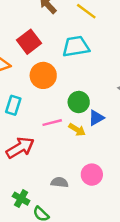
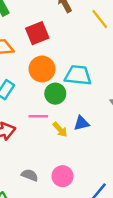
cyan trapezoid: (76, 46) -> (78, 75), moved
green circle: (79, 102) -> (55, 94), moved

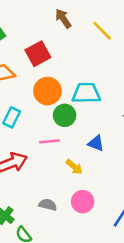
blue triangle: (81, 123) -> (96, 143), turned 42
yellow arrow: (60, 130) -> (74, 167), moved

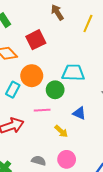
yellow line: (102, 31) -> (88, 24), turned 66
orange circle: (47, 91) -> (32, 76), moved

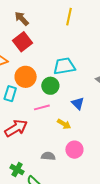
brown arrow: (57, 12) -> (22, 19), moved
blue triangle: (79, 113) -> (78, 103), turned 32

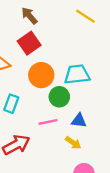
yellow line: (69, 17) -> (85, 16), turned -72
orange circle: (26, 77) -> (41, 75), moved
blue triangle: (78, 103) -> (79, 121), moved, turned -40

